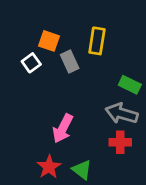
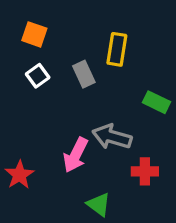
orange square: (49, 41) -> (34, 34), moved
gray arrow: (122, 114) -> (112, 137), moved
red star: (49, 167) -> (20, 175), moved

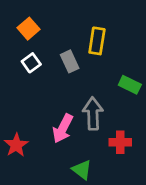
orange square: (34, 34) -> (28, 29), turned 30
gray arrow: (112, 137) -> (93, 114), turned 72

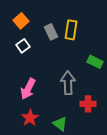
gray rectangle: (70, 61) -> (51, 32), moved
pink arrow: (63, 129) -> (28, 89), moved
red star: (16, 145) -> (30, 118), moved

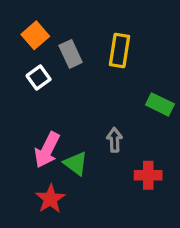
gray rectangle: (51, 32) -> (71, 54), moved
gray arrow: (68, 83) -> (114, 140), size x0.6
green triangle: (60, 124) -> (76, 163), moved

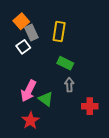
yellow rectangle: (119, 51) -> (59, 32), moved
gray rectangle: (71, 54) -> (31, 33), moved
green rectangle: (160, 104) -> (65, 63), moved

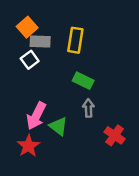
gray rectangle: (31, 33) -> (40, 41), turned -63
red cross: (90, 106) -> (115, 135), turned 35
red star: (30, 120) -> (28, 146), moved

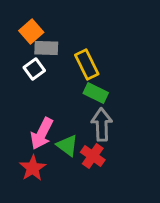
yellow rectangle: (75, 40) -> (87, 65), moved, turned -35
gray arrow: (88, 108) -> (102, 125), size x1.5
red cross: (115, 135) -> (93, 156), moved

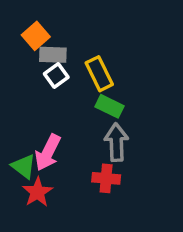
white square: (34, 69) -> (56, 75), moved
green triangle: (67, 146) -> (24, 166), moved
red cross: (93, 156) -> (106, 178), turned -30

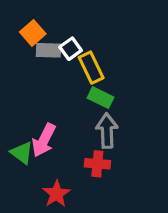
white square: (56, 75) -> (71, 49), moved
red star: (37, 192) -> (56, 194), moved

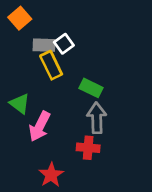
orange square: (33, 33) -> (20, 18), moved
yellow rectangle: (91, 68) -> (51, 65), moved
green triangle: (22, 153) -> (20, 104), moved

